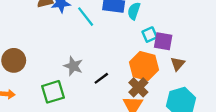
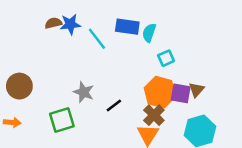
purple square: (163, 41) -> (181, 93), moved

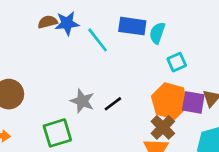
black line: (114, 105) -> (113, 104), moved

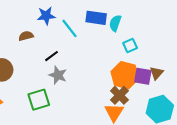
brown semicircle: (48, 22) -> (26, 36), moved
black line: (113, 104) -> (51, 56), moved

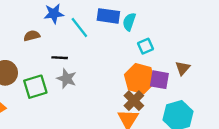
black line: (51, 56) -> (60, 58), turned 40
brown triangle: (157, 73) -> (183, 68), moved
green square: (39, 100) -> (35, 87), moved

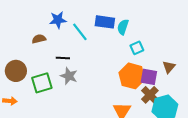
brown cross: (134, 101) -> (150, 95), moved

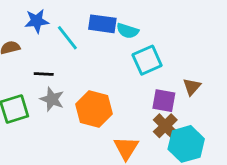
cyan semicircle: (123, 27) -> (128, 31), turned -91
cyan square: (137, 48) -> (147, 60), size x1.5
orange hexagon: (132, 76) -> (94, 109), moved

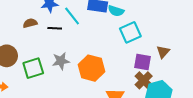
black line: (44, 74) -> (55, 28), moved
gray star: (52, 99) -> (61, 61), turned -30

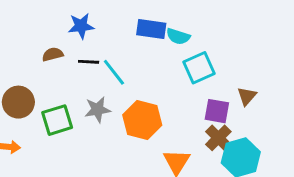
cyan line: (72, 16) -> (114, 72), moved

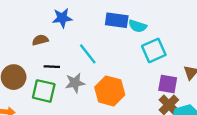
black line: (89, 62) -> (52, 67), moved
green square: (57, 120) -> (44, 91), turned 30

